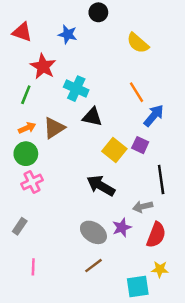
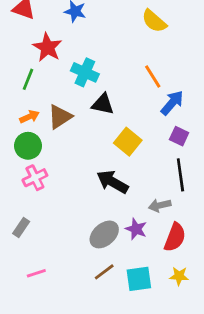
purple square: (140, 145) -> (179, 136), moved
purple star: (122, 227) -> (136, 229), turned -30
gray ellipse: (93, 232) -> (104, 234), turned -75
pink line: (33, 267) -> (36, 273), turned 70
cyan square: (138, 286) -> (139, 279), moved

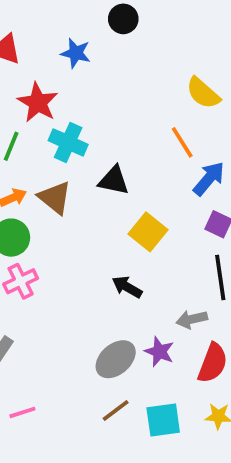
yellow semicircle: (154, 21) -> (203, 93), moved
cyan cross: (85, 72) -> (68, 142), moved
brown triangle: (60, 117) -> (55, 198), turned -48
black arrow: (113, 182) -> (127, 287), size x0.7

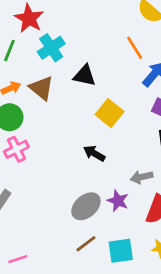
cyan cross: (68, 142) -> (51, 48), turned 32
pink line: (22, 412) -> (18, 259), moved

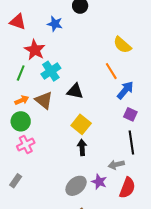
yellow square: (110, 113) -> (81, 124), moved
black arrow: (94, 153) -> (82, 148), turned 56

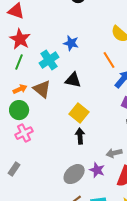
blue star: (55, 24) -> (71, 43), moved
red star: (35, 50) -> (20, 39), moved

